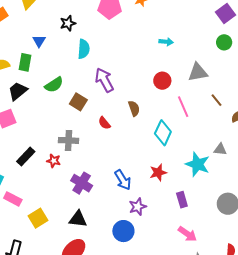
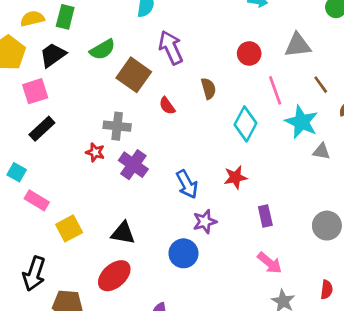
brown square: (78, 102) -> (134, 75), size x1.4
black rectangle: (26, 157) -> (42, 129), moved
cyan star: (198, 164) -> (302, 122), moved
purple cross: (82, 183) -> (133, 165), moved

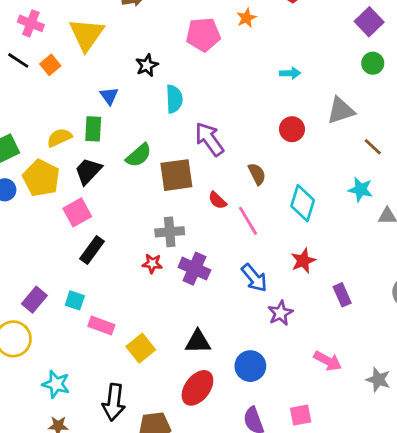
brown square: (134, 75) -> (176, 175), turned -32
pink line: (275, 90) -> (248, 221), moved
cyan star: (302, 122) -> (361, 190), size x0.7
blue circle: (183, 253) -> (250, 366), moved
pink arrow: (270, 263) -> (328, 361), moved

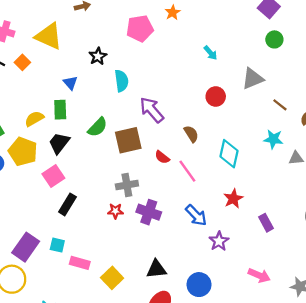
yellow triangle: (87, 34) -> (49, 36), turned -36
cyan arrow: (290, 73) -> (210, 53), turned 56
purple rectangle: (34, 300) -> (26, 247), size x1.4

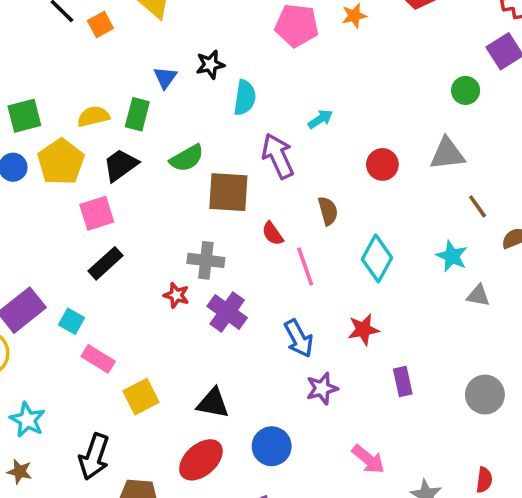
green circle: (274, 39) -> (466, 90), moved
cyan arrow: (210, 53) -> (320, 119), moved, turned -98
black star: (98, 56) -> (210, 65), moved

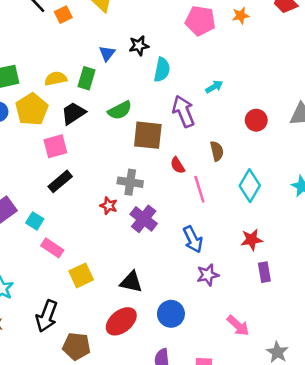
red star: (363, 330) -> (252, 240), moved

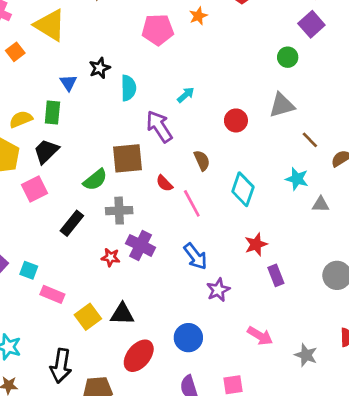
green semicircle: (120, 110) -> (95, 180), moved
black rectangle: (60, 181) -> (72, 223), moved
red star: (109, 206) -> (111, 257), moved
black triangle: (131, 282) -> (122, 314), moved

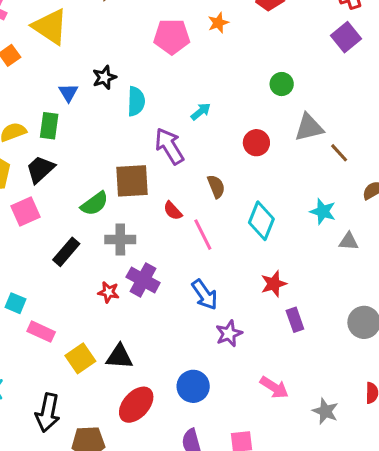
green circle: (288, 57) -> (282, 84), moved
brown line: (310, 140) -> (339, 153), moved

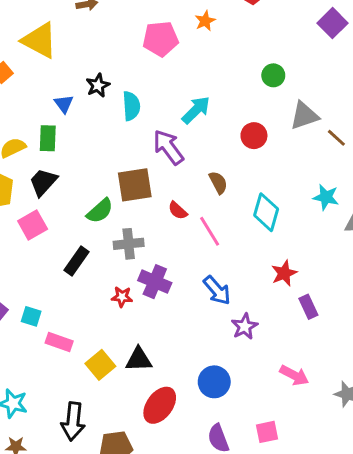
cyan arrow: (201, 111) -> (196, 110), size x1.5

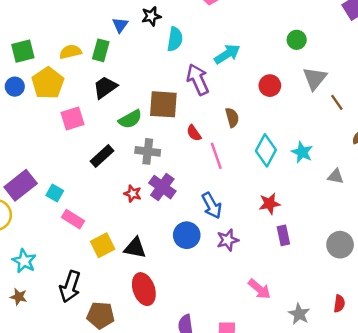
gray triangle: (304, 116) -> (315, 78), turned -45
black trapezoid: (43, 182) -> (105, 87), moved
cyan star: (326, 197) -> (302, 152), moved
blue circle: (214, 382) -> (187, 235), moved
red ellipse: (160, 405) -> (144, 289), turned -68

